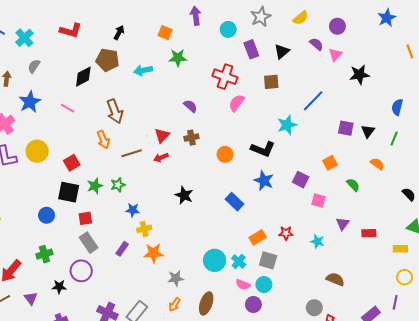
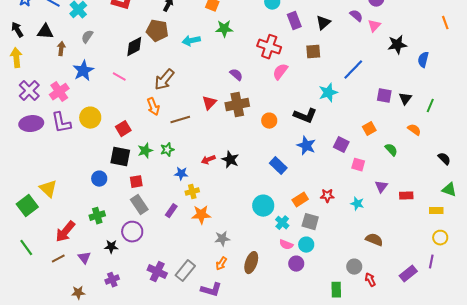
blue semicircle: (397, 107) -> (423, 60), moved
brown arrow: (115, 111) -> (164, 80), turned 60
brown cross: (191, 138) -> (237, 105), size x1.6
red arrow: (161, 157) -> (208, 160), moved
cyan circle: (215, 260) -> (263, 206), moved

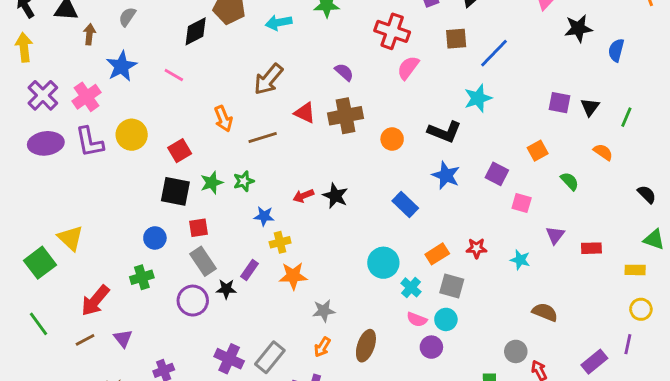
blue line: (353, 70) -> (494, 53), moved
brown arrow: (164, 80) -> (268, 79), moved
red triangle: (209, 103) -> (305, 113), turned -49
blue circle: (99, 179) -> (155, 238), moved
black star: (111, 247) -> (226, 289), moved

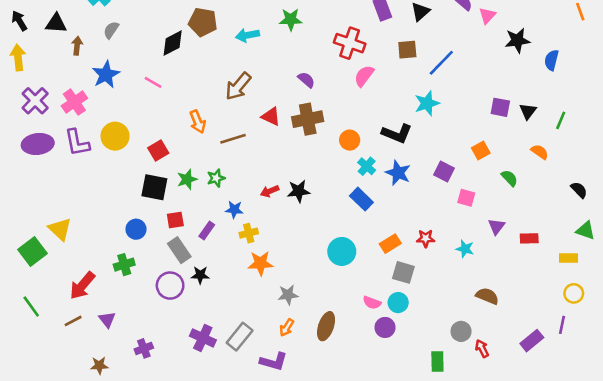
black star: (335, 196) -> (299, 191), turned -30
purple rectangle: (249, 270) -> (207, 230), moved
cyan cross: (411, 287) -> (367, 166), moved

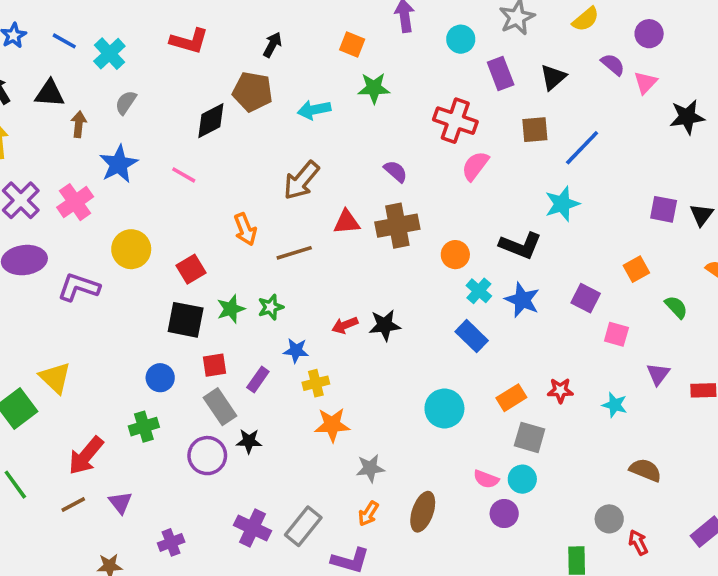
red triangle: (271, 116) -> (347, 222), turned -30
purple L-shape: (77, 143) -> (79, 287), moved, turned 120

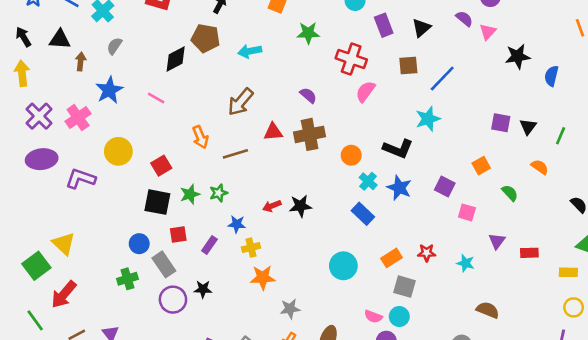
green star: (374, 88) -> (308, 33), moved
gray rectangle: (220, 407) -> (164, 264), moved
red arrow: (86, 456) -> (64, 294), moved

